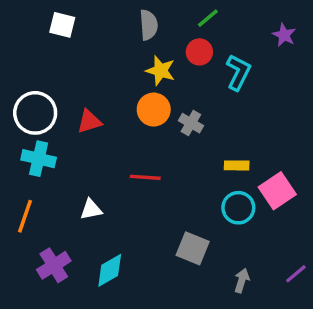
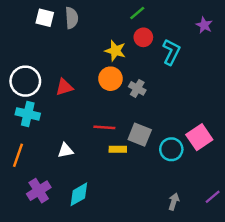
green line: (208, 18) -> (137, 13), moved
gray semicircle: (149, 25) -> (72, 18), moved
yellow rectangle: (237, 165) -> (118, 149), moved
gray square: (193, 248) -> (140, 135), moved

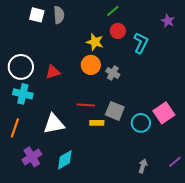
white triangle: (65, 150) -> (54, 124), size x1.6

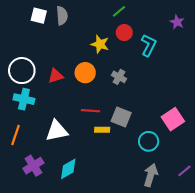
orange circle: (91, 65) -> (85, 73), moved
cyan circle: (141, 123) -> (149, 141), moved
gray arrow: (143, 166) -> (151, 175), size x1.5

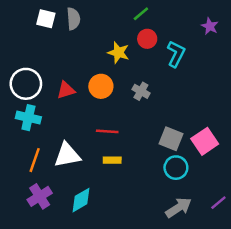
gray square: (121, 117) -> (171, 139), moved
yellow rectangle: (102, 130) -> (112, 160), moved
orange line: (15, 135) -> (35, 160), moved
gray arrow: (151, 175) -> (178, 208), turned 40

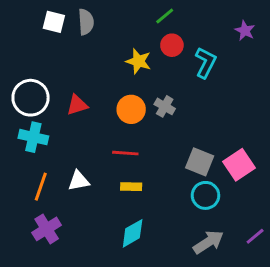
orange circle: (101, 86) -> (131, 109), moved
white triangle: (67, 155) -> (79, 181), size x0.7
cyan diamond: (81, 200) -> (133, 233), moved

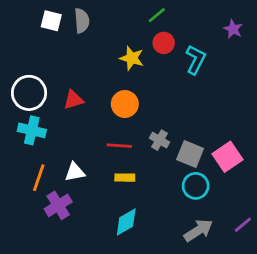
gray cross: (165, 106) -> (160, 140), moved
purple cross: (47, 229) -> (58, 205), moved

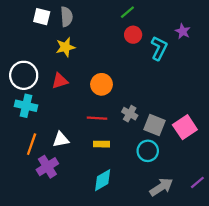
purple star: (233, 29) -> (183, 31), moved
yellow star: (132, 58) -> (65, 47), moved, turned -30
cyan circle: (196, 186) -> (148, 151), moved

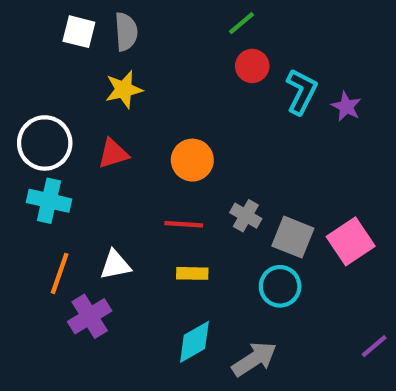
purple star: (183, 31) -> (346, 107), moved
gray arrow: (161, 187) -> (254, 359), moved

